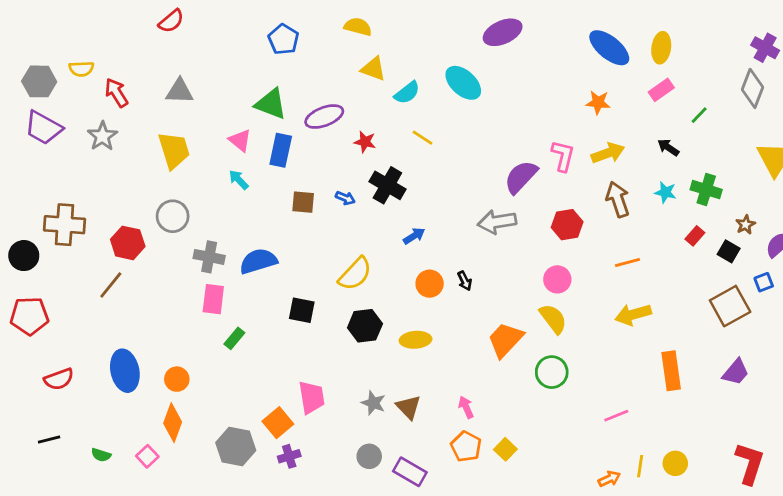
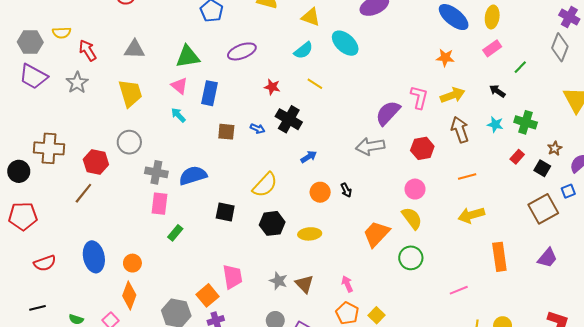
yellow triangle: (373, 69) -> (311, 17), moved
green triangle: (271, 104) -> (188, 57), moved, turned -30
purple ellipse: (324, 117) -> (242, 51), moved

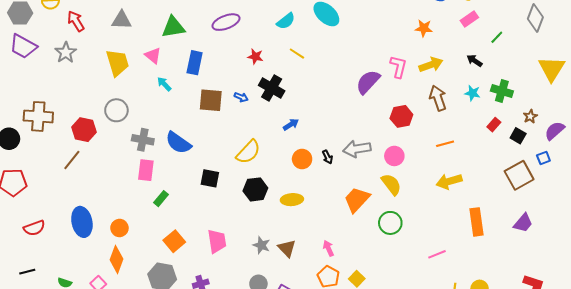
pink triangle: (179, 86) -> (153, 56), moved
brown square: (226, 132) -> (211, 100), size x1.4
gray arrow: (370, 146) -> (357, 149), moved
blue semicircle: (193, 176) -> (178, 143), turned -128
orange square: (207, 295) -> (174, 241), moved

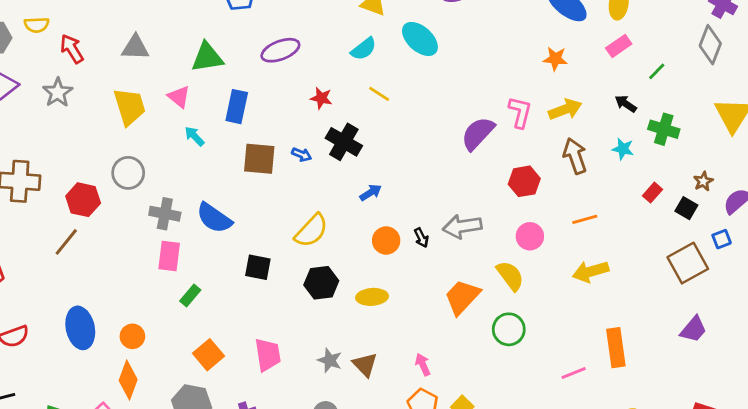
green cross: (502, 91) -> (664, 129), moved
pink circle: (394, 156) -> (530, 236), moved
orange rectangle: (477, 222) -> (616, 348), moved

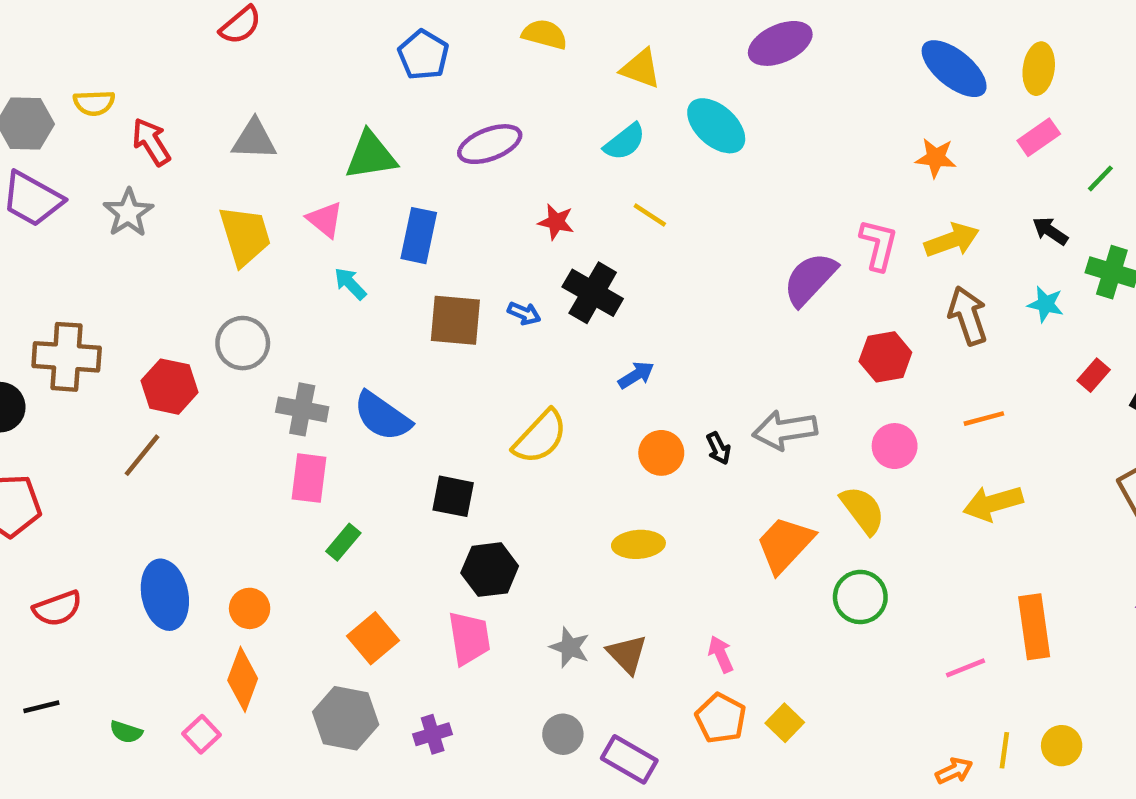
black hexagon: (321, 283) -> (490, 570), moved

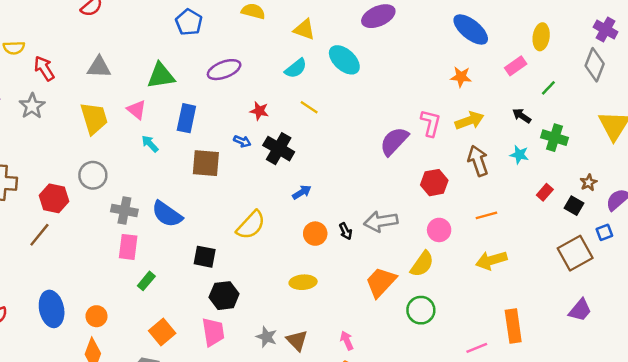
yellow ellipse: (1039, 69) -> (541, 37), moved
blue arrow: (524, 313) -> (242, 141), moved
yellow semicircle: (863, 510) -> (422, 264), turned 72

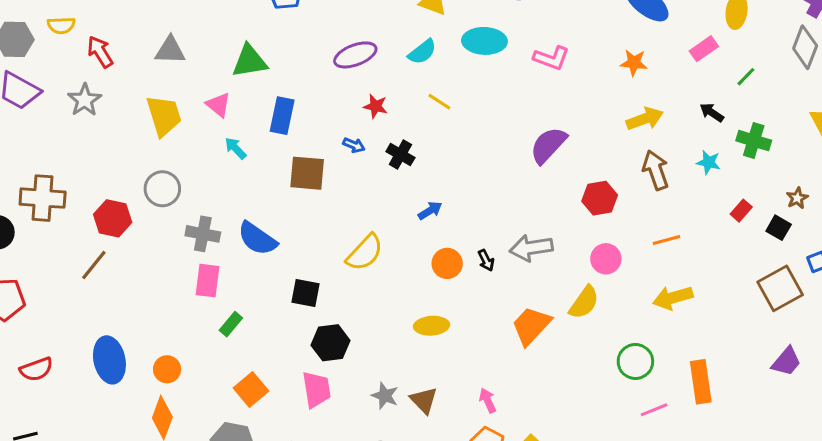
cyan ellipse: (344, 60) -> (484, 41), turned -40
purple ellipse: (224, 70) -> (355, 55), moved
pink L-shape: (431, 123) -> (551, 58), moved, turned 96
black cross: (279, 149) -> (400, 155), size x0.7
green circle: (421, 310) -> (635, 361), moved

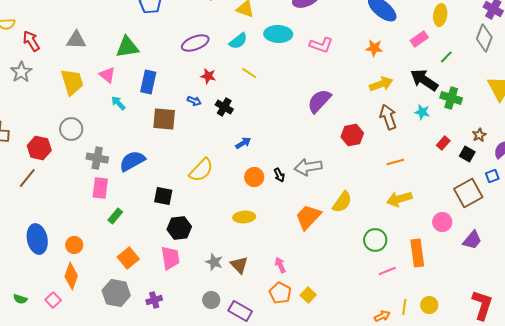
black arrow: (712, 113) -> (424, 80), size x1.8
blue semicircle: (257, 239) -> (132, 161), turned 116
pink circle: (606, 259) -> (442, 222), moved

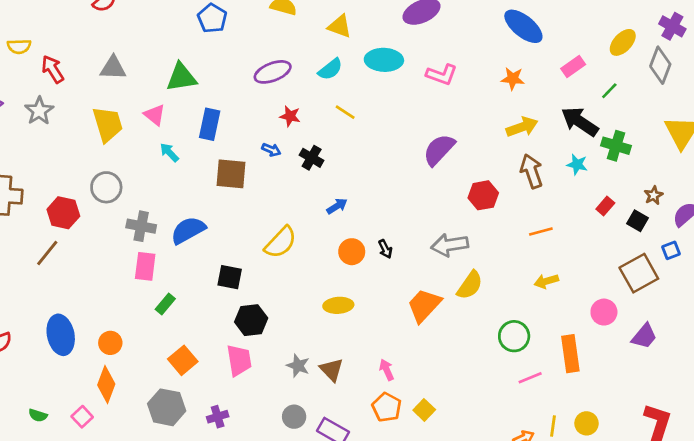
yellow ellipse: (440, 15) -> (623, 42), moved, turned 35
gray arrow: (308, 167) -> (450, 245), moved
yellow arrow: (399, 199) -> (546, 281), size x0.7

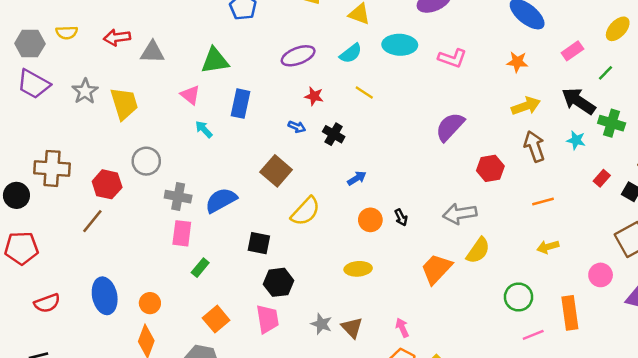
red arrow: (53, 69) -> (117, 37), moved, turned -65
yellow trapezoid: (108, 124) -> (124, 104), moved
brown square: (231, 174) -> (276, 171), moved, turned 36

